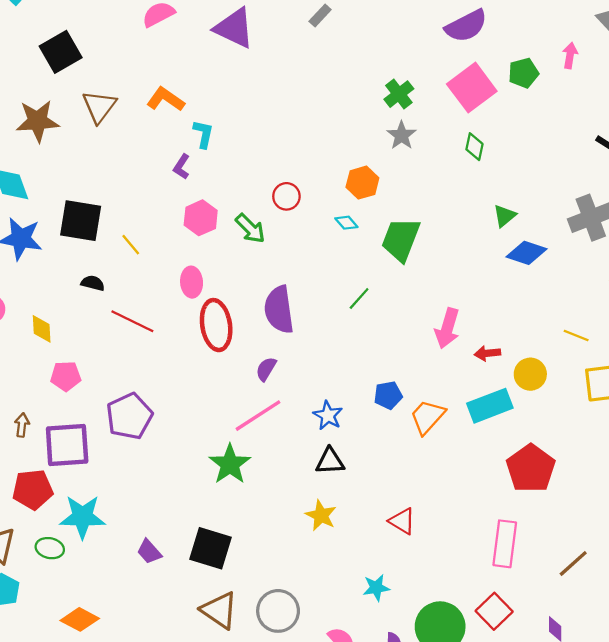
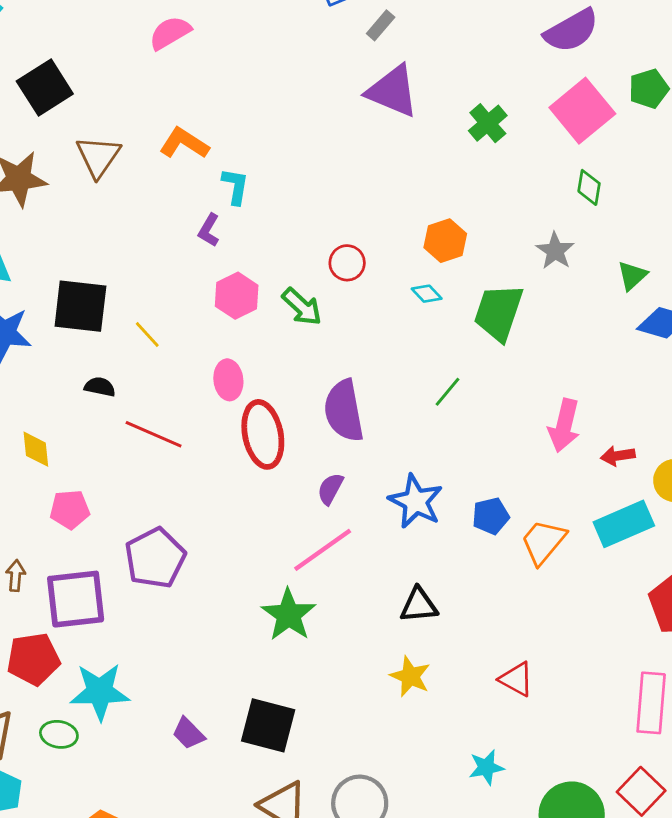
purple triangle: (234, 28) -> (393, 91), moved
gray star: (402, 135) -> (555, 251), moved
blue star: (328, 415) -> (416, 501), moved, size x1.4

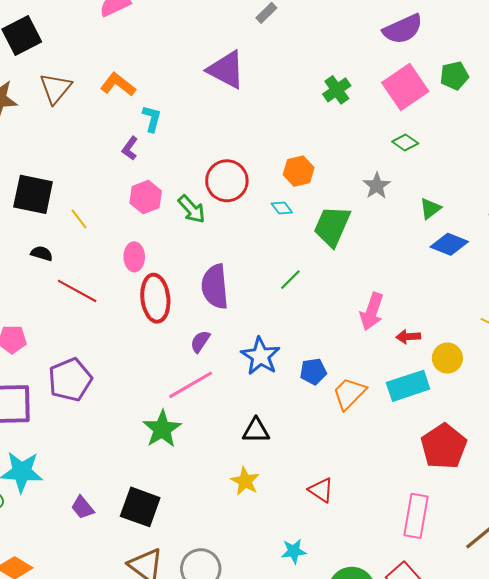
purple triangle: (393, 91) -> (226, 70), moved
green diamond: (589, 187) -> (405, 142), turned -70
red circle: (347, 263) -> (227, 181), size x1.6

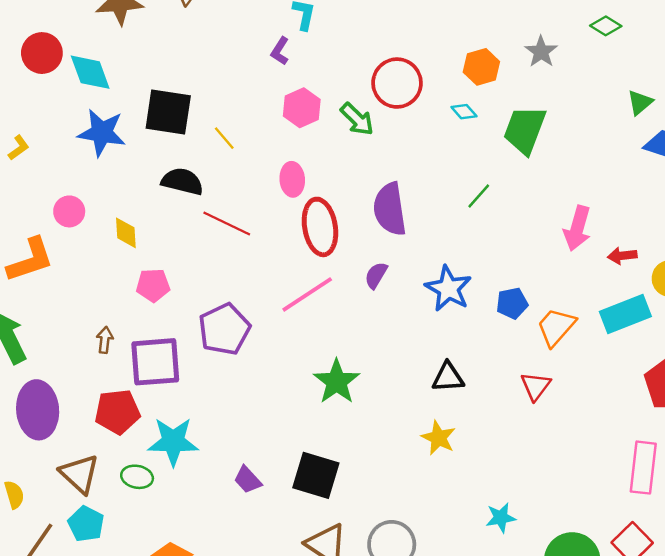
gray star: (377, 186) -> (541, 52), moved
black semicircle: (42, 253) -> (182, 181), size x1.6
pink line: (191, 385) -> (307, 294), moved
red triangle: (321, 490) -> (536, 386), moved, turned 36

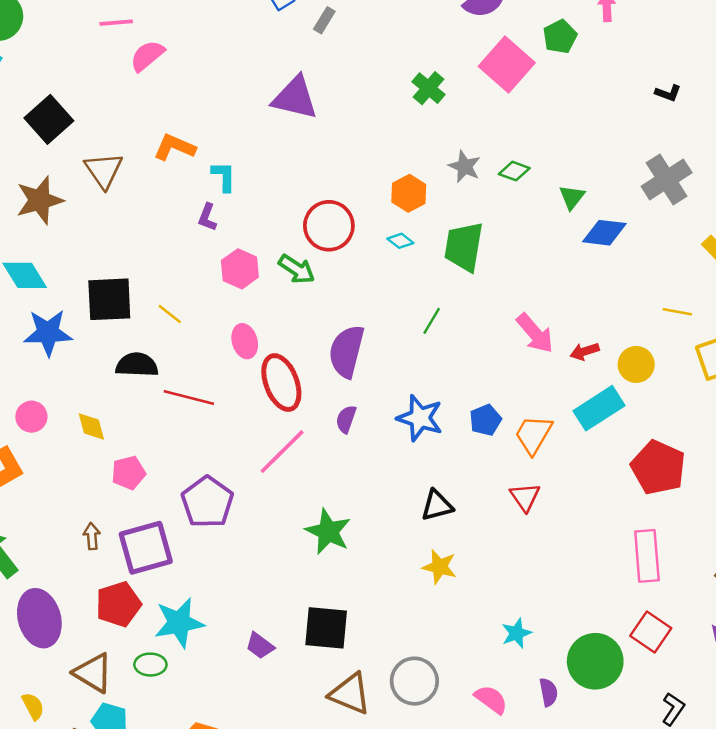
green diamond: (606, 26) -> (514, 171), moved
purple semicircle: (390, 209) -> (347, 351), turned 34
pink arrow: (577, 228) -> (535, 333), turned -45

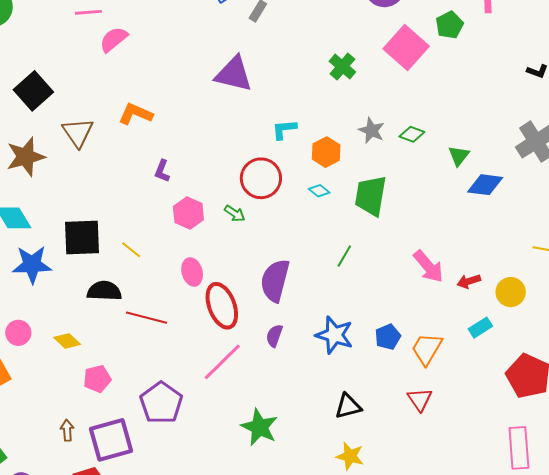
cyan L-shape: (224, 176) -> (284, 129), moved, turned -96
green arrow: (297, 269) -> (235, 213), size x0.7
cyan rectangle: (599, 408) -> (480, 328), size x0.6
yellow diamond: (91, 427) -> (67, 341), turned -32

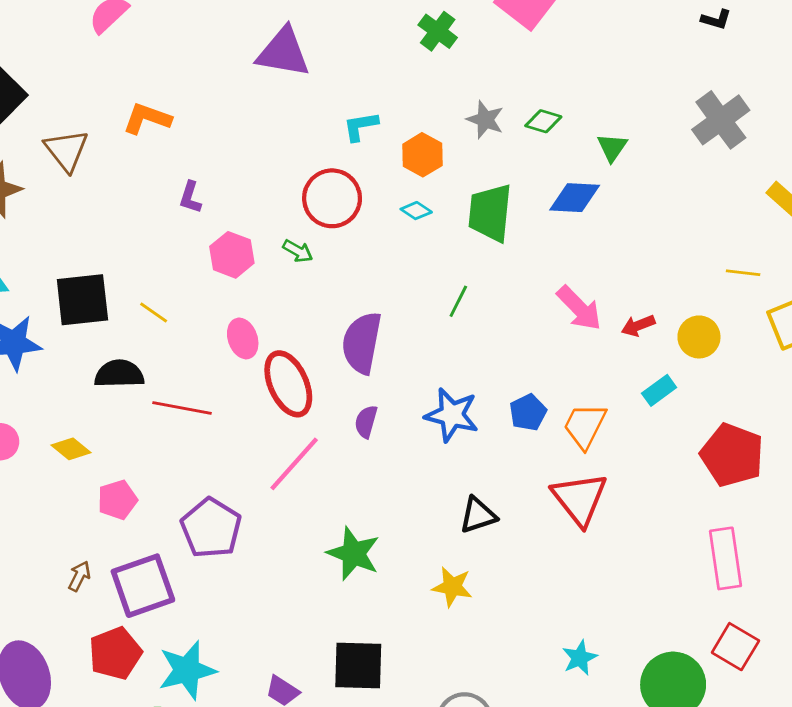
blue diamond: (485, 185) -> (575, 198), moved
red triangle: (420, 400) -> (580, 499), size x1.6
brown arrow: (67, 430) -> (79, 576), turned 35
yellow star: (350, 456) -> (452, 587), moved

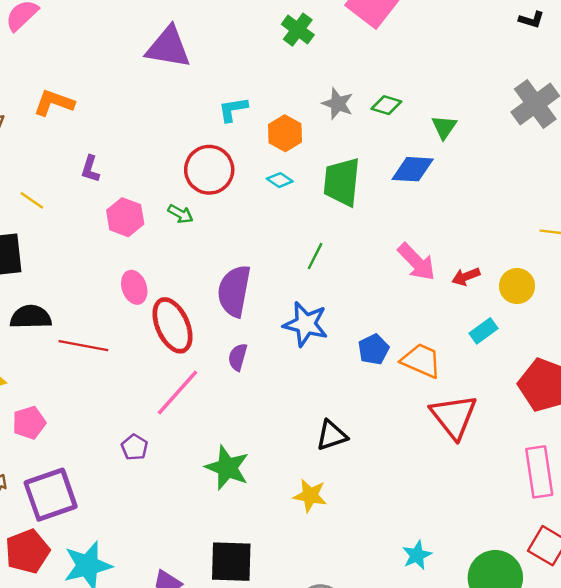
yellow line: (154, 312) -> (32, 200), moved
blue star: (452, 415) -> (306, 324), moved
orange trapezoid: (585, 426) -> (421, 361), turned 87
red triangle: (580, 499) -> (454, 416), moved
purple pentagon: (211, 528) -> (135, 447), moved, size x0.5

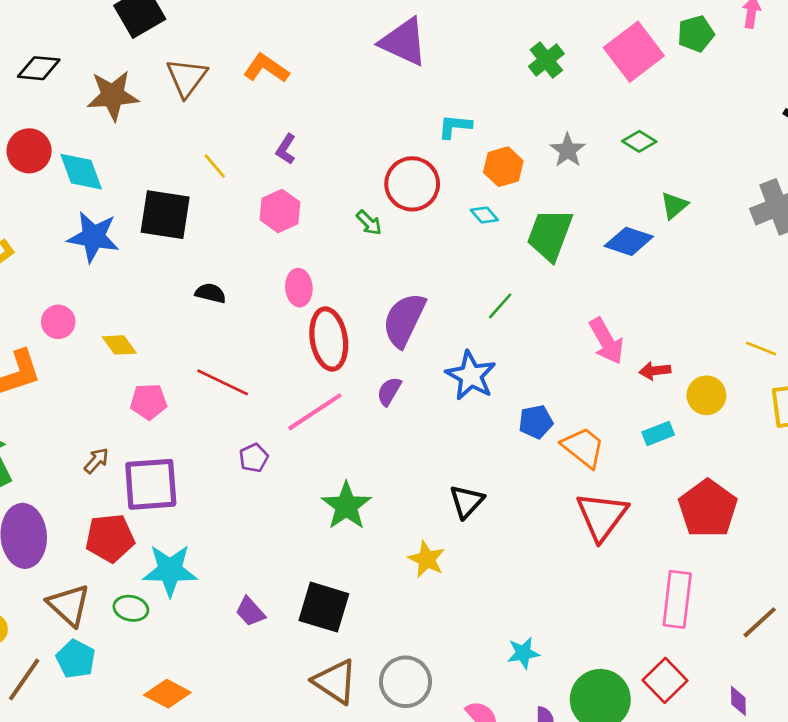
green diamond: (386, 105) -> (639, 141), moved
pink hexagon: (125, 217) -> (280, 211), moved
black semicircle: (31, 317) -> (210, 293), moved, size x0.7
red line: (83, 346) -> (223, 382), moved
black triangle: (332, 435) -> (467, 501), turned -44

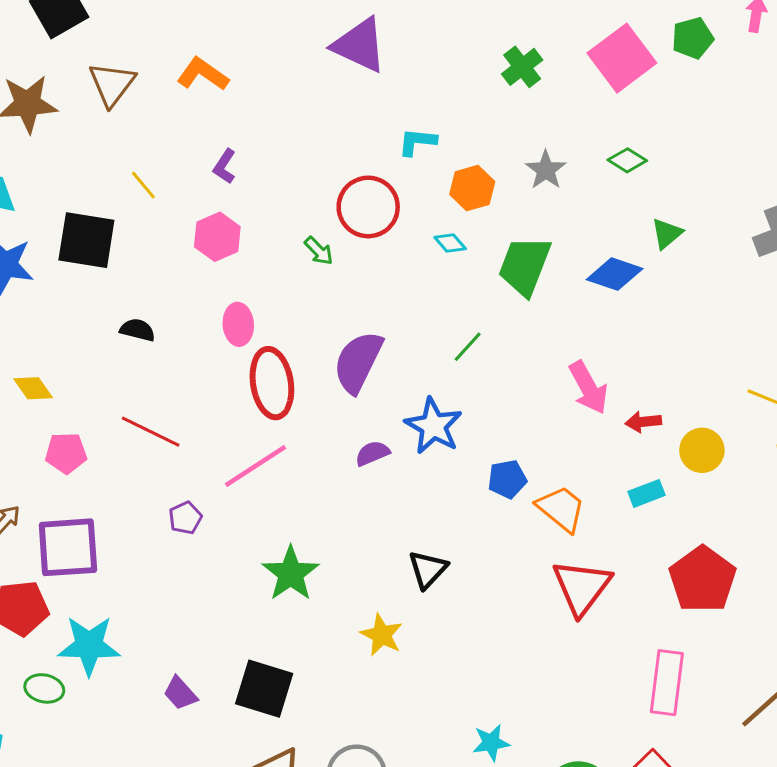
purple semicircle: (389, 391) -> (372, 453), moved, turned 36

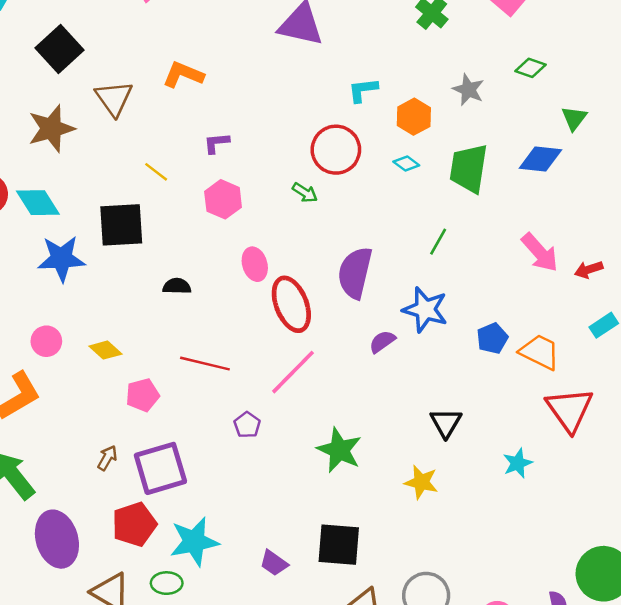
purple L-shape: (225, 166) -> (216, 143), turned 64
cyan star: (491, 743) -> (518, 463), moved

